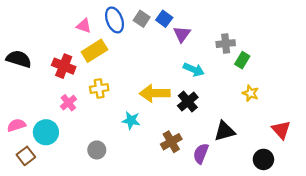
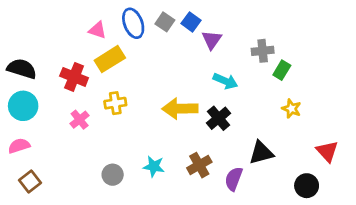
cyan star: (131, 120) -> (154, 166), moved
cyan circle: (46, 132) -> (23, 106), moved

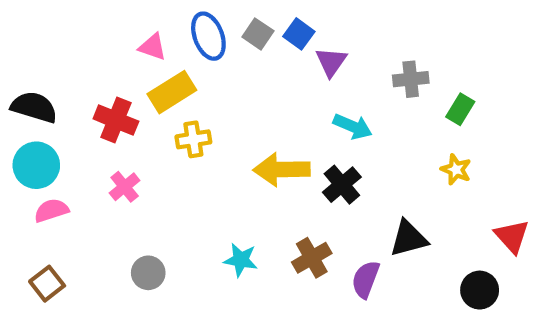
green rectangle: (282, 70) -> (460, 109), moved
yellow cross: (115, 103) -> (193, 139), moved
pink semicircle: (19, 146) -> (51, 210), moved
gray circle: (113, 175) -> (148, 273), moved

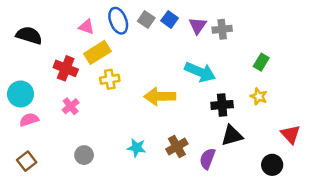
purple triangle: (331, 62) -> (198, 26), moved
gray cross: (411, 79) -> (222, 29), moved
black semicircle: (34, 107) -> (29, 35), moved
cyan arrow: (353, 126) -> (200, 72), size x1.4
black cross: (342, 185) -> (222, 105), moved, turned 35

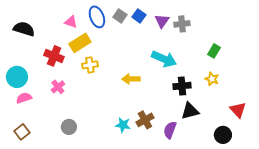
yellow arrow: (160, 96) -> (131, 79), size x0.7
cyan star: (137, 148) -> (123, 125), moved

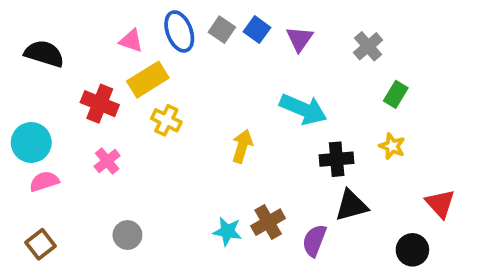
gray cross: (182, 24) -> (368, 46), moved, turned -35
yellow cross: (90, 65) -> (166, 120), turned 35
yellow arrow: (131, 79) -> (242, 146), turned 108

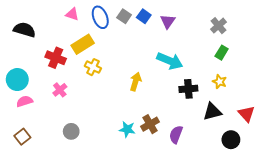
pink triangle: (131, 41) -> (72, 14), moved
gray cross: (368, 46) -> (218, 26), moved
black triangle: (351, 205) -> (212, 112), moved

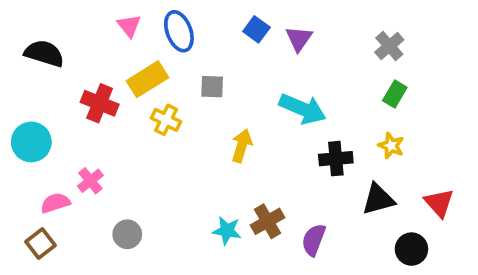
pink triangle: (72, 14) -> (129, 26), turned 32
gray square: (124, 16) -> (212, 87), moved, turned -32
pink cross: (60, 90) -> (90, 181), moved
pink semicircle: (25, 101) -> (55, 203), moved

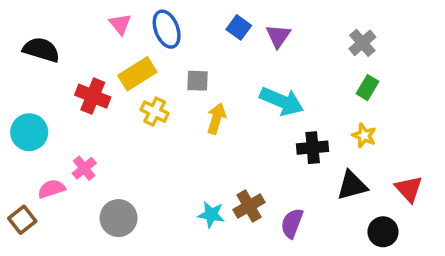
yellow arrow: (242, 146) -> (216, 118), moved
gray circle: (127, 234) -> (119, 218), size x1.4
brown square: (41, 243) -> (22, 220), moved

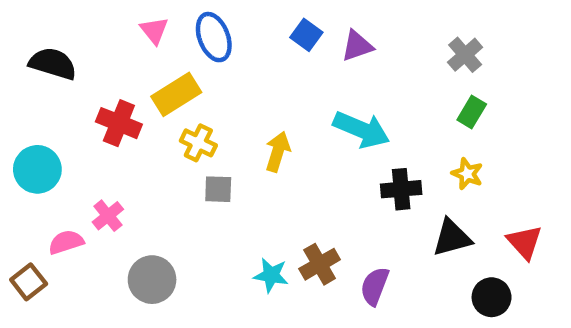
purple triangle: (278, 36) -> (357, 46), turned 36
gray square: (198, 81) -> (218, 189), moved

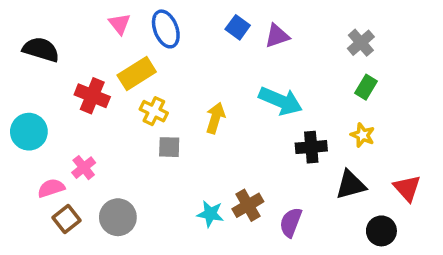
brown square: (29, 282) -> (67, 219), moved

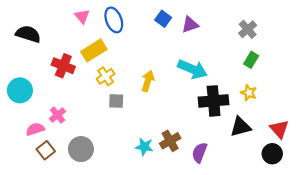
yellow cross: (154, 111) -> (106, 76), turned 30
black cross: (311, 147) -> (214, 101), size x1.4
black circle: (381, 231) -> (272, 154), moved

